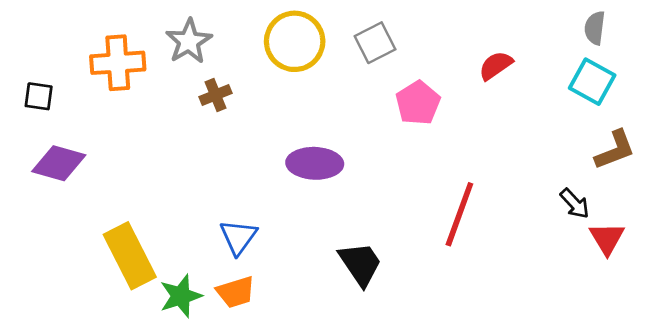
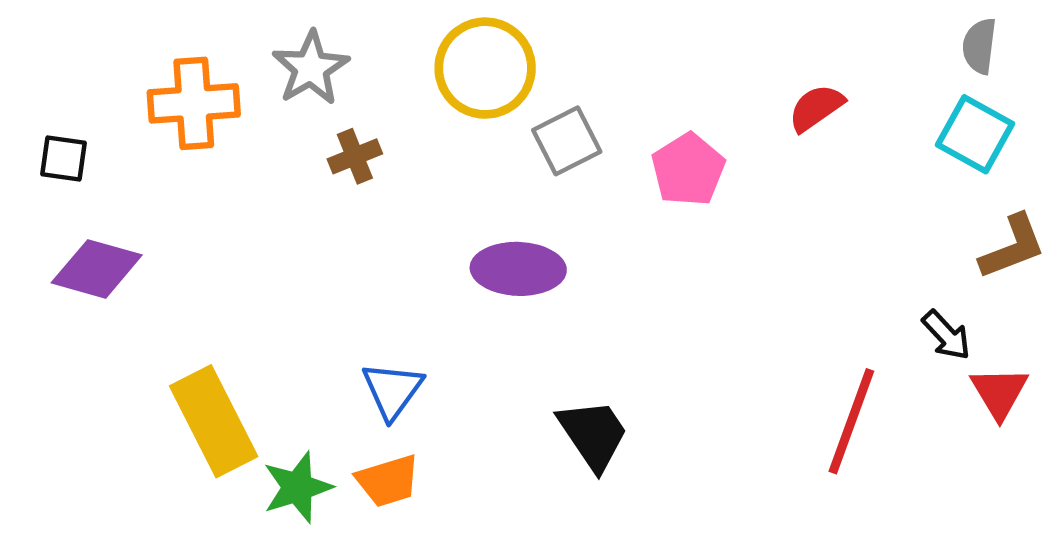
gray square: (375, 43) -> (567, 141), moved
red line: (459, 214) -> (851, 421), moved

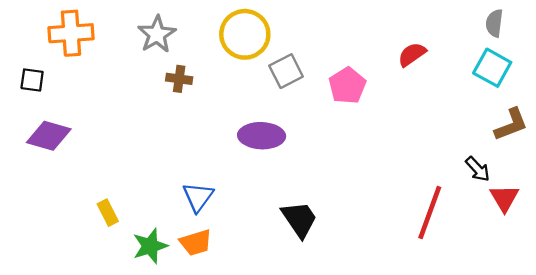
orange cross: (194, 103) -> (71, 33), moved
brown cross: (355, 156) -> (179, 79), turned 30
yellow rectangle: (214, 421) -> (108, 213), size x0.5

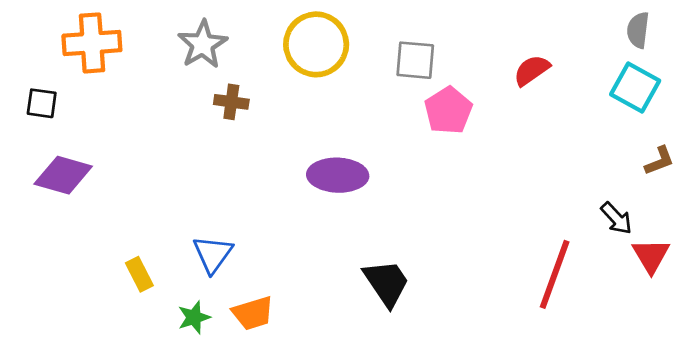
gray square: (286, 71) -> (415, 60), moved, turned 32
brown L-shape: (511, 125) -> (660, 161), size x0.7
blue triangle: (198, 197) -> (213, 254), moved
green star: (150, 246) -> (194, 317), size x0.7

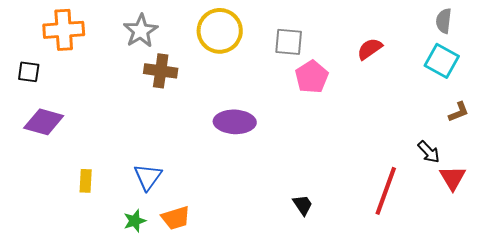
brown cross: (231, 102) -> (161, 71), size x1.4
yellow rectangle: (139, 274) -> (86, 181), moved, turned 30
black trapezoid: (387, 283) -> (303, 205), moved, size x0.6

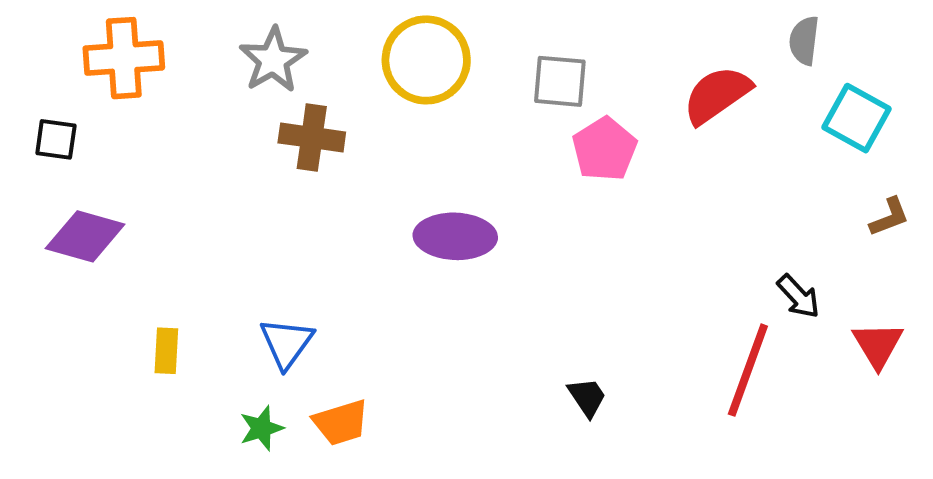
gray semicircle: (444, 21) -> (804, 41), moved
red semicircle: (370, 49) -> (717, 95), size x1.4
black arrow: (429, 152) -> (798, 296), moved

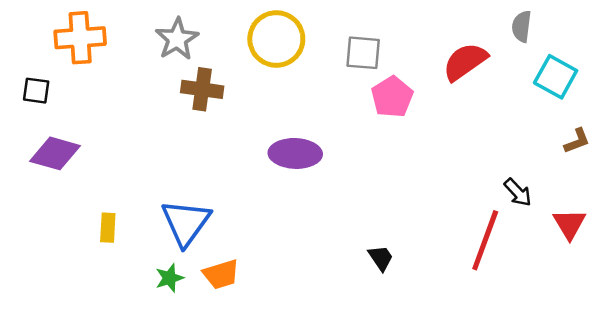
blue triangle: (287, 343) -> (186, 223), size x1.4

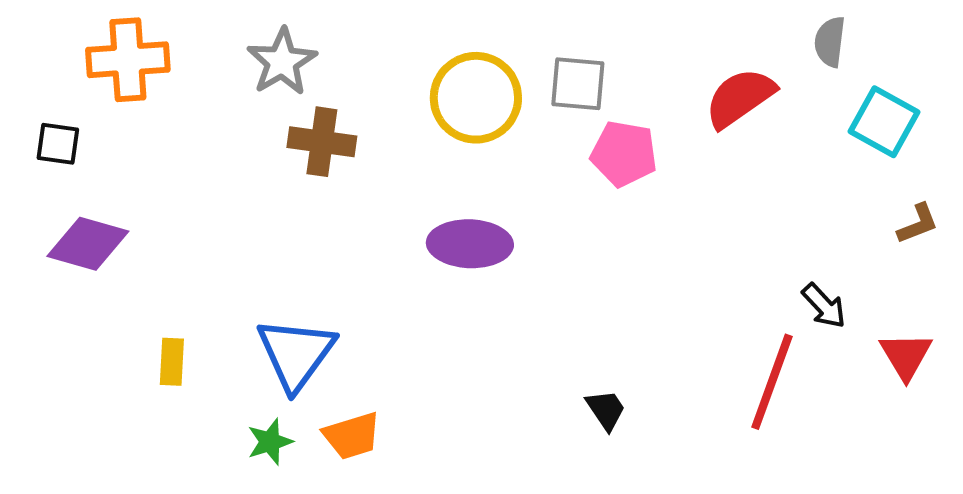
yellow circle: (276, 39) -> (476, 98), moved
pink pentagon: (392, 97) -> (624, 154), turned -30

